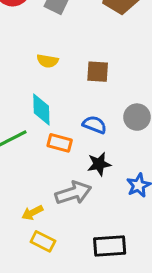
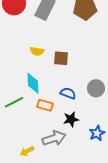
brown square: (98, 72) -> (61, 58), moved

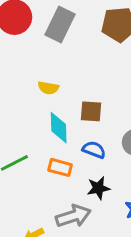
brown square: (61, 58) -> (91, 111), moved
cyan diamond: (33, 83) -> (59, 128), moved

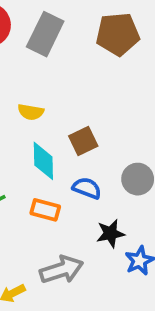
brown square: (91, 111) -> (83, 141), turned -30
black star: (98, 188) -> (110, 233), moved

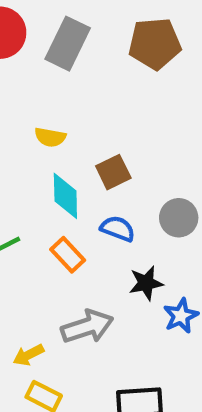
orange rectangle: (45, 210) -> (68, 255), turned 32

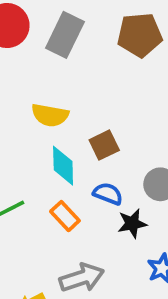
yellow semicircle: (50, 137) -> (50, 115), size x1.4
black star: (146, 283) -> (132, 224), moved

